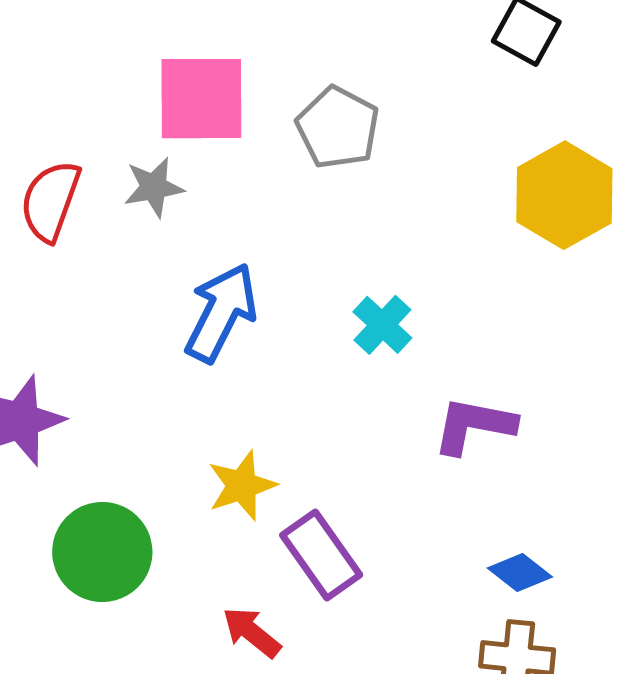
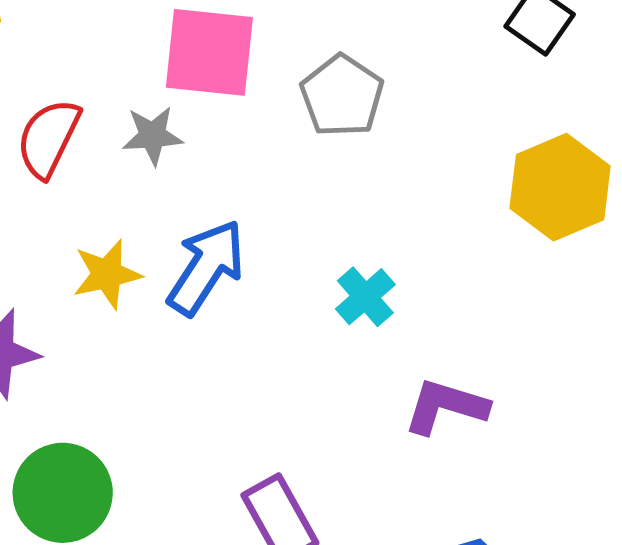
yellow star: (242, 486) -> (107, 274), moved

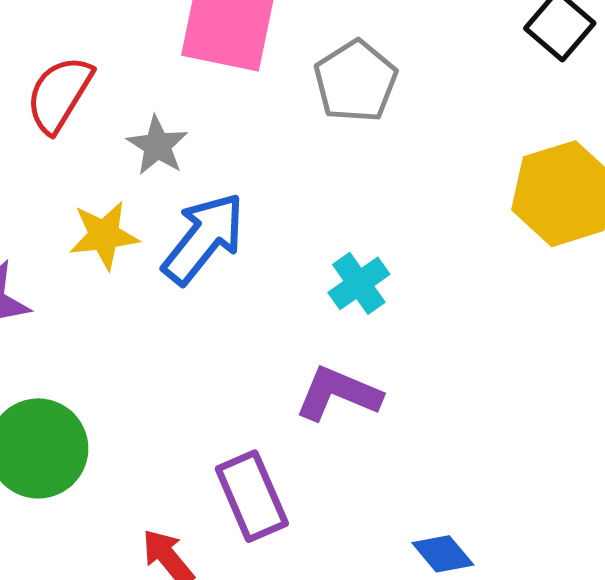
gray star: (153, 136) -> (157, 146), moved, turned 30
purple L-shape: (446, 406) -> (338, 394), moved

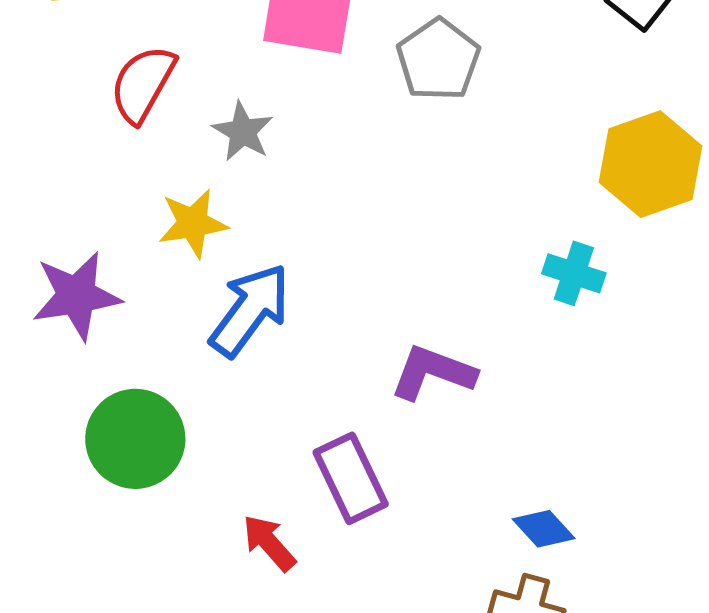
blue arrow: (203, 238) -> (250, 310), moved
cyan cross: (359, 283) -> (574, 273), moved, turned -34

